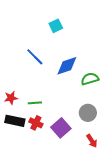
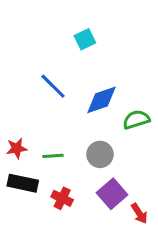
gray circle: (88, 113) -> (100, 154), moved
red cross: (36, 123) -> (62, 198), moved
purple square: (61, 128) -> (112, 194), moved

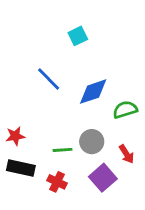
green line: (53, 156) -> (63, 150), moved
red arrow: (139, 213) -> (126, 154), moved

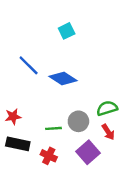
blue line: (49, 79) -> (29, 65), moved
blue diamond: (93, 92) -> (63, 78), moved, turned 52
green semicircle: (125, 110) -> (107, 108), moved

